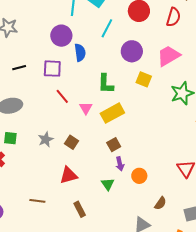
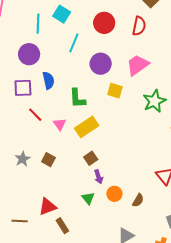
blue semicircle: (80, 53) -> (48, 80), moved
red triangle: (69, 175) -> (48, 207), moved
orange circle: (139, 176) -> (114, 194), moved
brown semicircle: (160, 203) -> (138, 200), moved

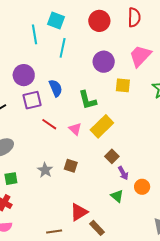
cyan line: (74, 43) -> (63, 48), moved
purple circle: (29, 54) -> (24, 75), moved

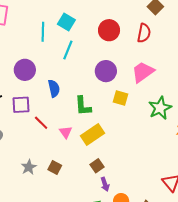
purple square: (32, 100) -> (21, 105), moved

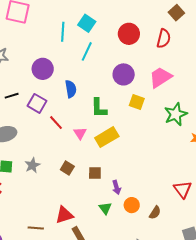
purple square: (21, 105) -> (37, 103), turned 30
brown square: (97, 166) -> (95, 173), moved, turned 32
gray star: (29, 167) -> (32, 165), moved

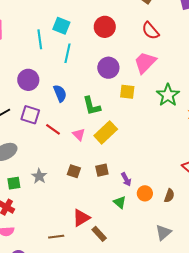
red semicircle: (164, 39) -> (150, 31), moved, turned 138

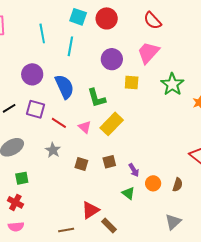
cyan square: (61, 26) -> (78, 17), moved
blue semicircle: (60, 93) -> (64, 87), size x1.4
gray star: (39, 176) -> (53, 150), moved

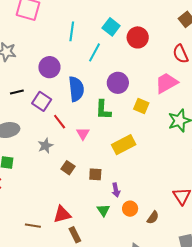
purple circle: (112, 59) -> (118, 83), moved
yellow rectangle: (112, 124) -> (124, 145), moved

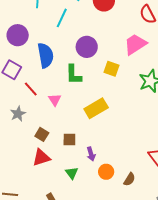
green triangle: (103, 210) -> (72, 173), moved
red triangle: (62, 214) -> (41, 158), moved

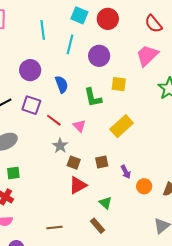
purple circle: (87, 47) -> (99, 56), moved
blue semicircle: (46, 55) -> (62, 84), size x0.7
yellow square: (111, 69) -> (119, 84), moved
gray star: (18, 114) -> (60, 146), moved
green triangle: (72, 173) -> (105, 203), moved

